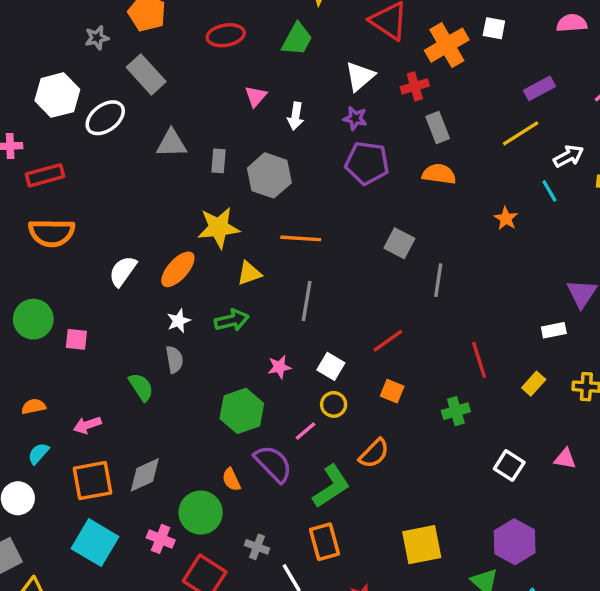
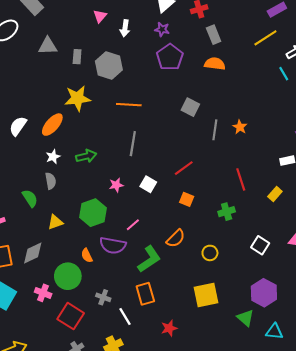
purple pentagon: (367, 163) -> (170, 57), turned 30
orange star: (506, 218) -> (240, 127), moved
yellow triangle: (249, 273) -> (55, 222), moved
yellow circle: (334, 404) -> (210, 253), moved
purple semicircle: (273, 464) -> (113, 245), turned 145

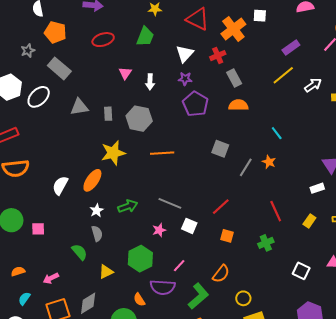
cyan line: (284, 74) -> (277, 133), moved
gray line: (215, 130) -> (246, 167), turned 30
gray line: (133, 144) -> (170, 203), moved, turned -70
yellow circle: (210, 253) -> (243, 298), moved

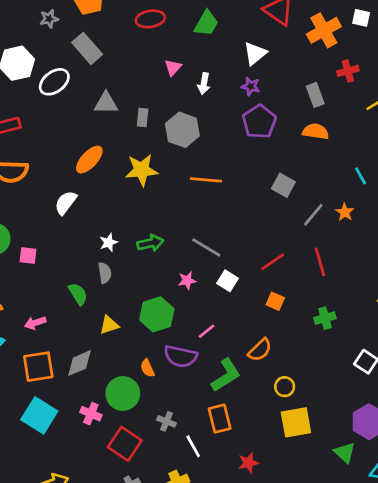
red cross: (218, 56) -> (348, 71), moved
orange ellipse: (92, 180) -> (89, 159), moved
red line: (276, 211) -> (320, 262), moved

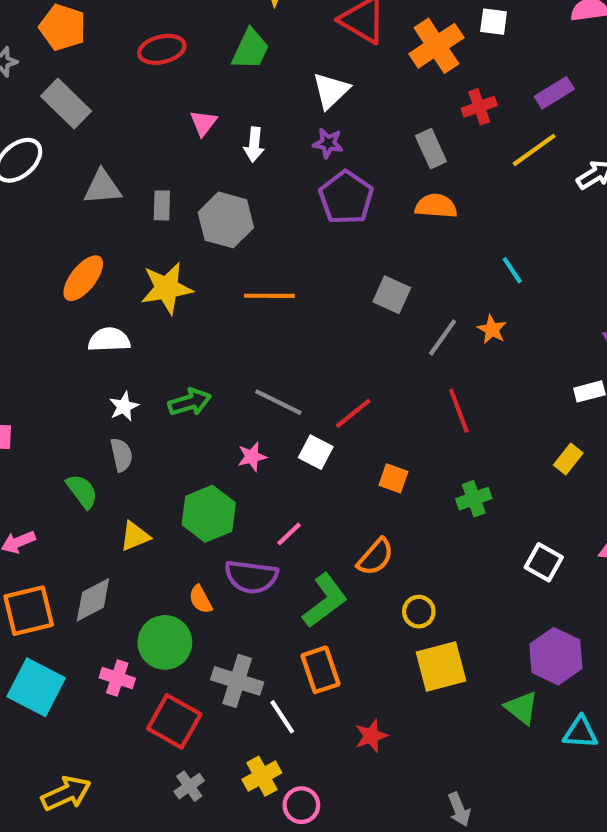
white semicircle: (66, 203) -> (109, 340), moved, turned 55
red line: (273, 262) -> (353, 413), moved
gray cross: (166, 421) -> (237, 681), size x1.6

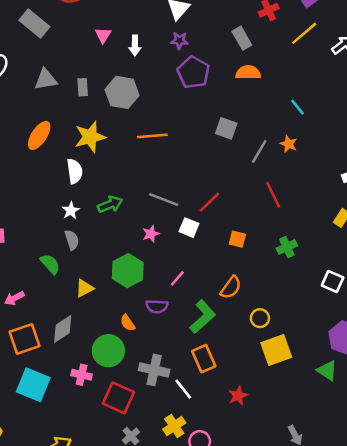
gray rectangle: (66, 104) -> (34, 23), moved
white semicircle: (109, 340) -> (75, 171), moved, turned 90
purple semicircle: (251, 577) -> (157, 306), size x0.7

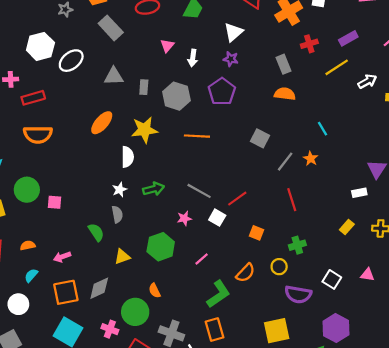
purple pentagon: (193, 72) -> (222, 92), moved
purple semicircle: (157, 306) -> (298, 294), moved, size x1.4
yellow circle: (260, 318) -> (279, 267), moved

